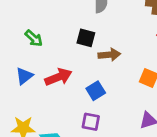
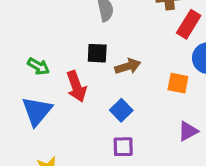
blue triangle: (24, 76) -> (37, 111), size x1.5
red arrow: (58, 77) -> (76, 86), moved, turned 104

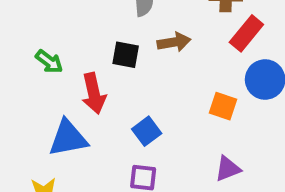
brown arrow: (128, 66) -> (174, 42), moved
blue triangle: (37, 111) -> (68, 138), moved, turned 32

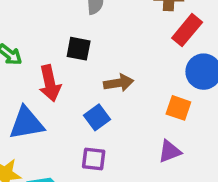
brown arrow: (174, 42) -> (119, 83), moved
orange square: (223, 106) -> (178, 108), moved

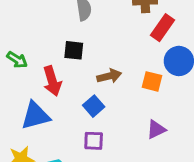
orange square: (178, 108) -> (152, 81), moved

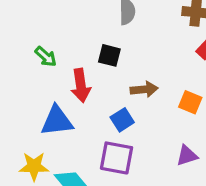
purple square: (94, 141) -> (116, 158), size x1.5

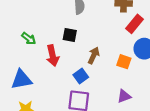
brown arrow: (144, 89) -> (94, 55), turned -56
blue triangle: (57, 121) -> (21, 80), moved

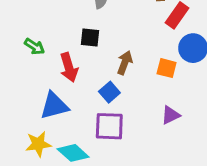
blue triangle: (21, 80) -> (54, 106), moved

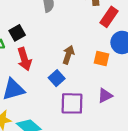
black square: (90, 37) -> (17, 33), moved, turned -35
purple square: (109, 126) -> (72, 103), moved

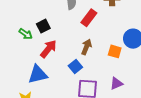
red rectangle: (109, 17) -> (89, 18), moved
red arrow: (24, 59) -> (48, 49), turned -126

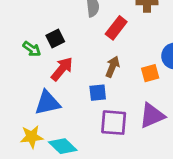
orange square: (115, 51) -> (150, 73), turned -32
blue square: (75, 66) -> (98, 93), turned 32
purple triangle: (116, 83) -> (152, 116), size x1.5

